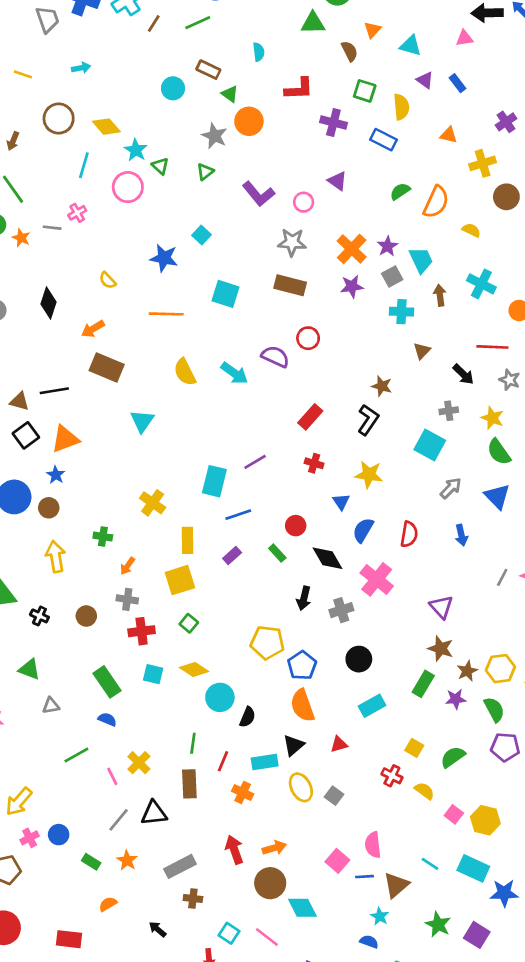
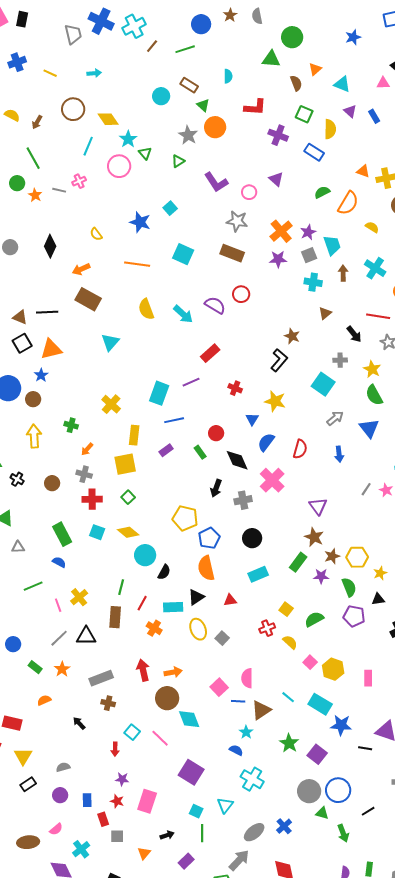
orange triangle: (449, 135) -> (363, 171), moved
red rectangle: (310, 417) -> (210, 353), moved
red cross: (392, 776) -> (267, 628), turned 35

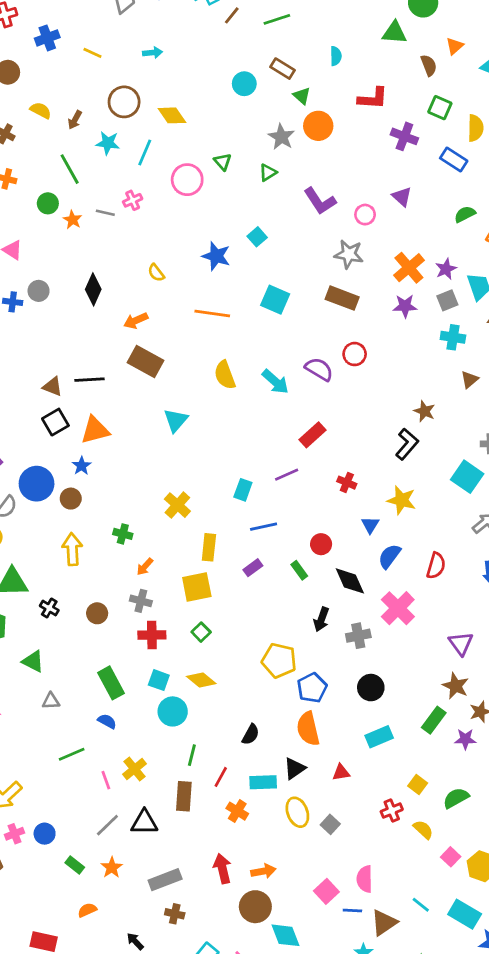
cyan star: (128, 139) -> (108, 143), moved, turned -30
cyan rectangle: (159, 393) -> (243, 490), size x0.7
cyan circle: (145, 555) -> (173, 711), moved

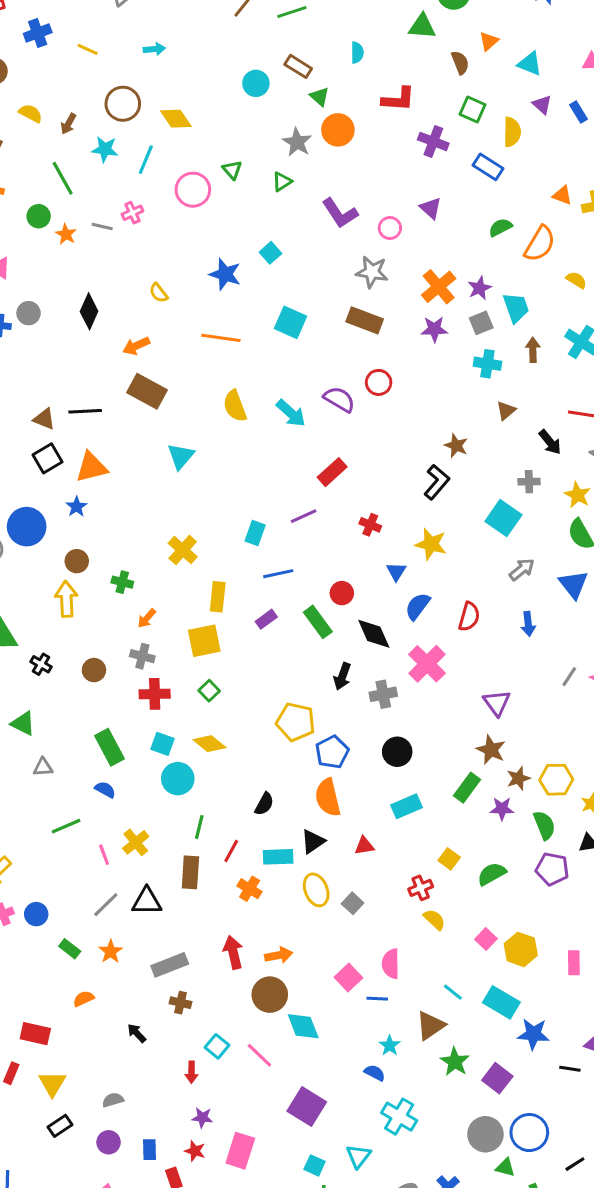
brown circle: (71, 499) -> (77, 561), moved
green rectangle: (299, 570) -> (318, 622), size x1.5
yellow semicircle: (423, 830) -> (434, 920), moved
brown triangle: (384, 923) -> (430, 1026), moved

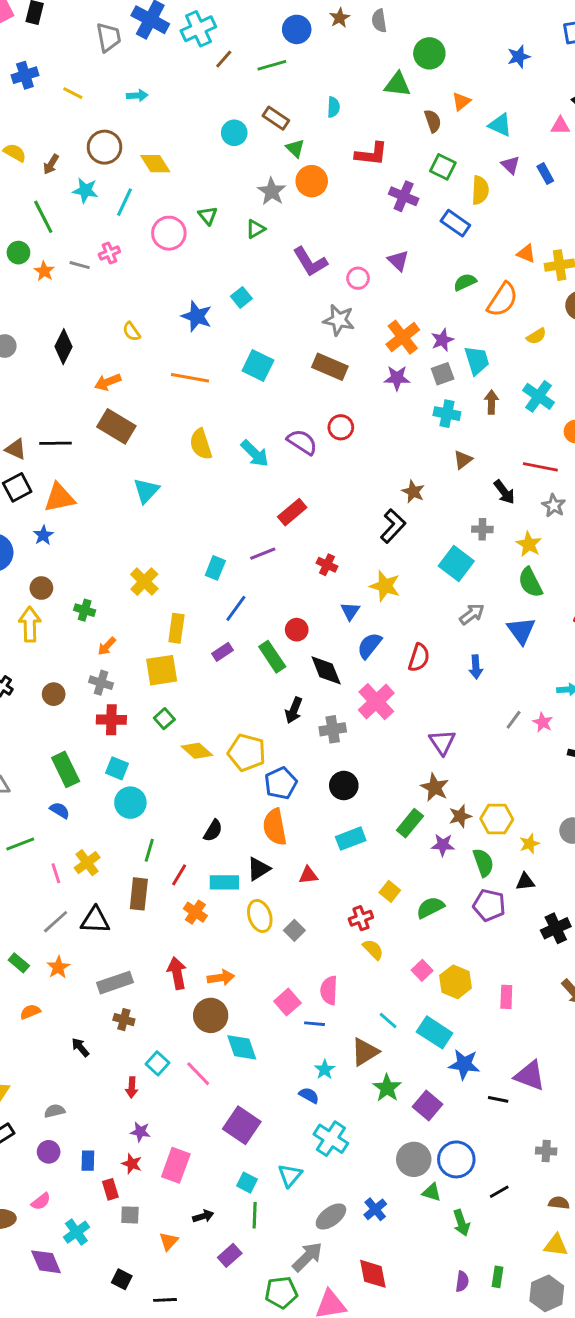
yellow semicircle: (576, 280) -> (536, 336), turned 114
blue line: (278, 574) -> (236, 608), turned -44
yellow diamond: (209, 744) -> (197, 751), moved

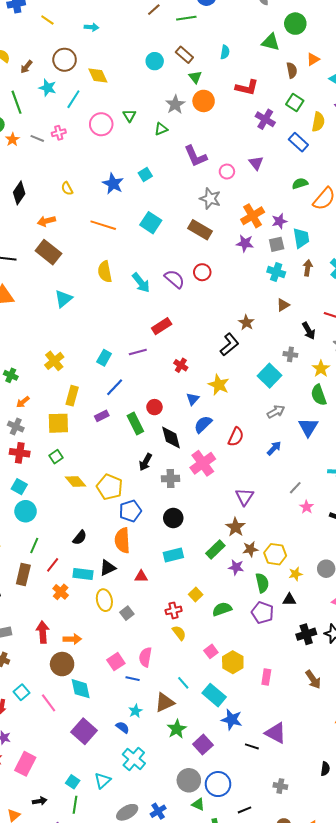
blue arrow: (476, 667) -> (274, 448), turned -140
pink star: (543, 722) -> (306, 507), moved
purple square: (242, 1125) -> (84, 731), moved

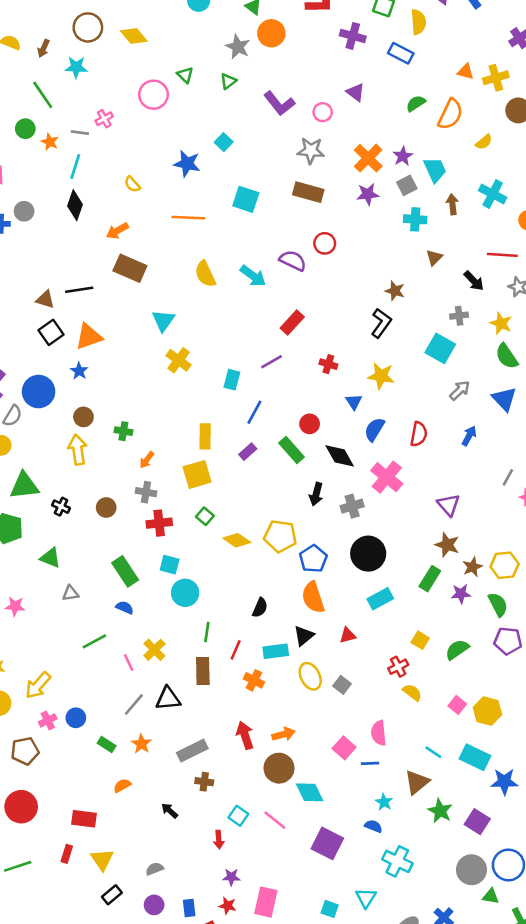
cyan line: (73, 99) -> (75, 166), moved
yellow cross: (54, 361) -> (179, 360), moved
black circle: (173, 518) -> (368, 554), size x1.4

